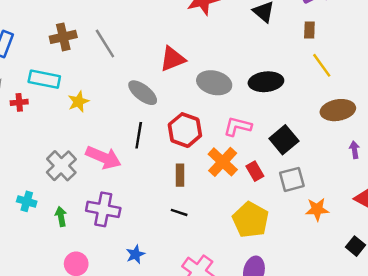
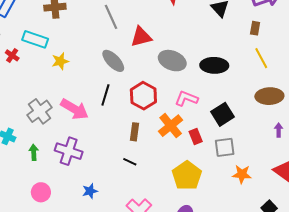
gray line: (105, 44) -> (111, 17), moved
red cross: (19, 102) -> (12, 55), turned 32

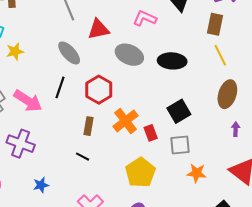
brown rectangle: (255, 28) -> (215, 24), size x1.5
brown ellipse: (269, 96) -> (227, 94), turned -72
pink L-shape: (186, 99) -> (145, 18), moved

